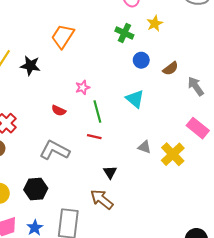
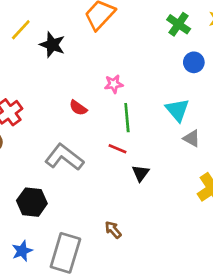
gray triangle: (144, 147) -> (192, 138), moved
black triangle: (110, 172) -> (141, 173), moved
brown arrow: (102, 199) -> (113, 230), size x0.6

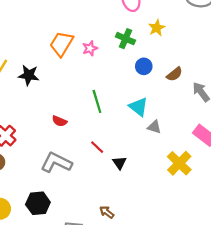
pink star: (114, 84) -> (90, 48), moved
green line: (127, 118) -> (97, 101), moved
red line: (118, 149) -> (97, 147), turned 32

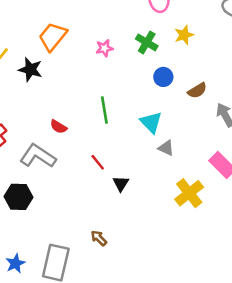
orange trapezoid: (61, 44) -> (53, 37), moved
gray L-shape: (56, 163) -> (38, 156), moved
black hexagon: (38, 203) -> (18, 197), moved

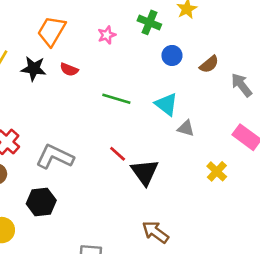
green line: (104, 110) -> (116, 99), turned -56
red semicircle: (59, 127) -> (69, 70), moved
black triangle: (121, 184) -> (145, 172), size x1.6
yellow cross: (189, 193) -> (217, 171), size x0.7
brown arrow: (99, 238) -> (155, 232), moved, size x1.5

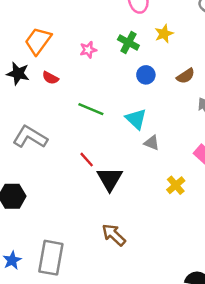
brown semicircle: (209, 64) -> (186, 76), moved
gray L-shape: (55, 157) -> (30, 137), moved

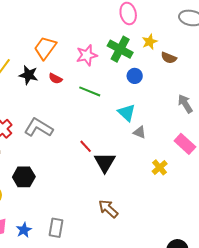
green cross: (128, 42) -> (120, 49), size x1.4
pink star: (88, 50) -> (87, 55), size x1.5
brown semicircle: (186, 76) -> (169, 58), moved, turned 56
green line: (91, 109) -> (90, 91), moved
gray rectangle: (51, 258) -> (56, 228), size x0.7

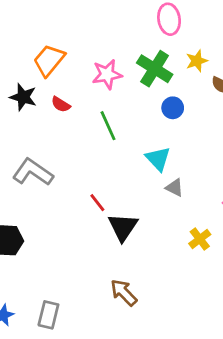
green line: (90, 91) -> (108, 126), turned 40

